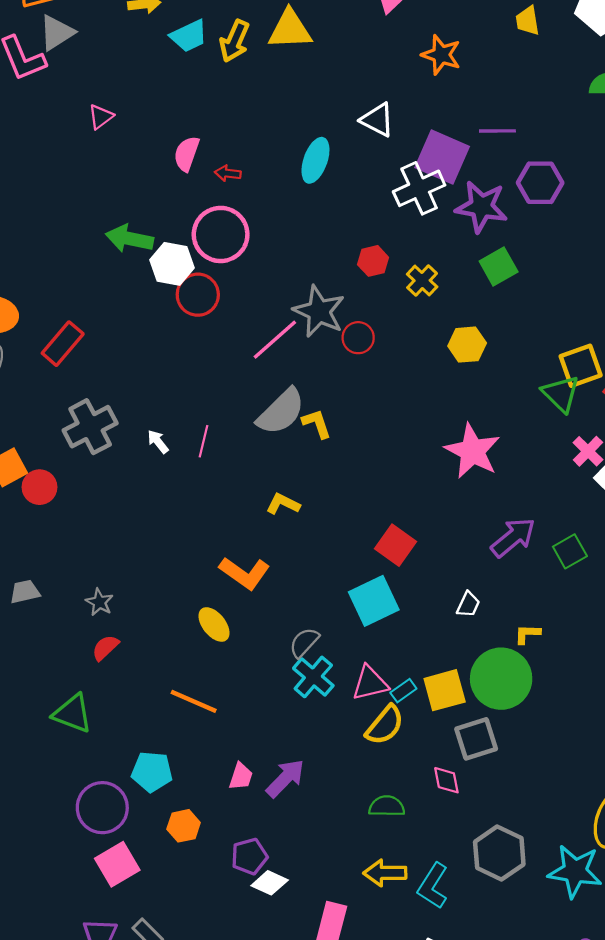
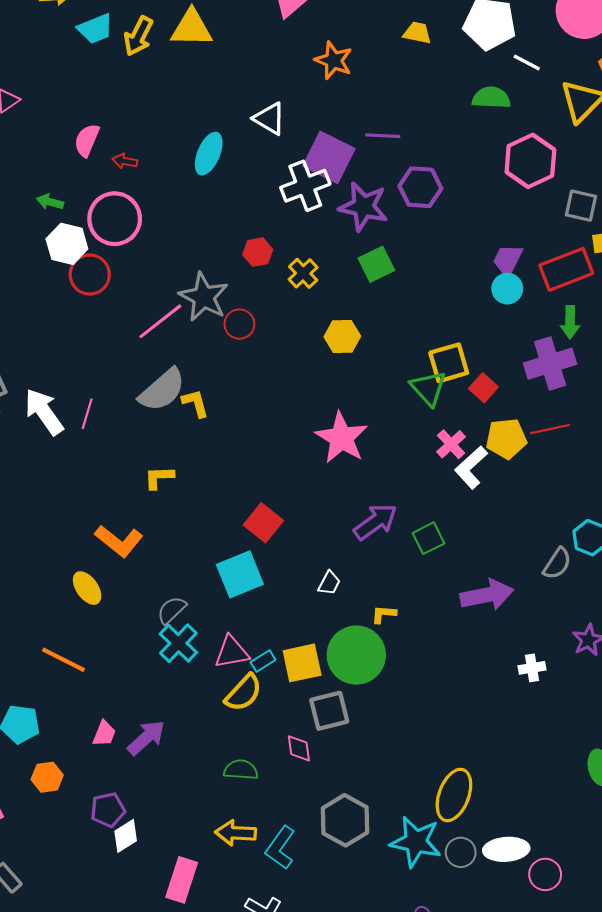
yellow trapezoid: (528, 21) -> (417, 33), turned 108
green arrow: (130, 239) -> (50, 202), moved, size x0.6
white arrow: (158, 442) -> (44, 412), size x2.0
yellow L-shape: (283, 504) -> (159, 477), turned -32
white diamond: (270, 883) -> (126, 836), turned -60

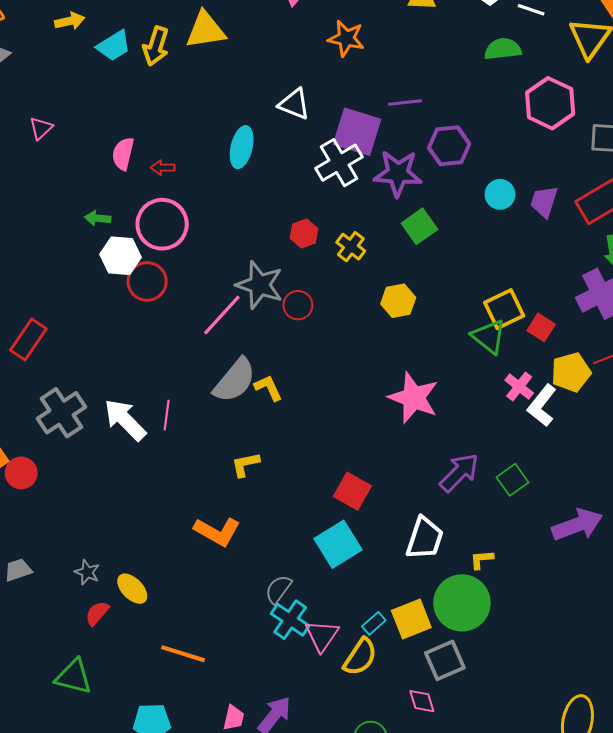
cyan circle: (507, 289) -> (500, 194), moved
white trapezoid: (329, 583) -> (425, 538), size x1.8
yellow ellipse: (87, 588) -> (132, 589), moved
pink triangle: (232, 652) -> (322, 636), moved, turned -36

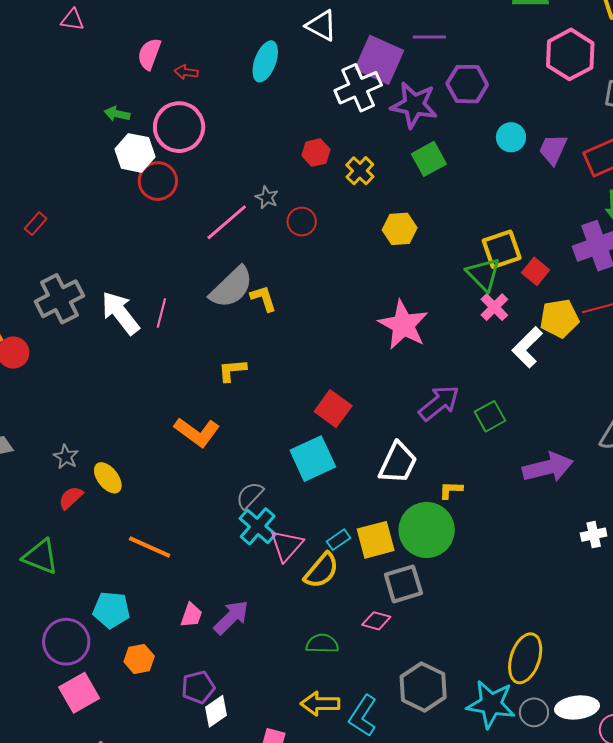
pink triangle: (41, 128) -> (72, 20), turned 45
gray star: (260, 285) -> (267, 197), size x0.5
red rectangle: (28, 339) -> (36, 224), size x0.6
pink cross: (519, 387) -> (494, 307), moved
pink diamond: (422, 701) -> (376, 621), turned -64

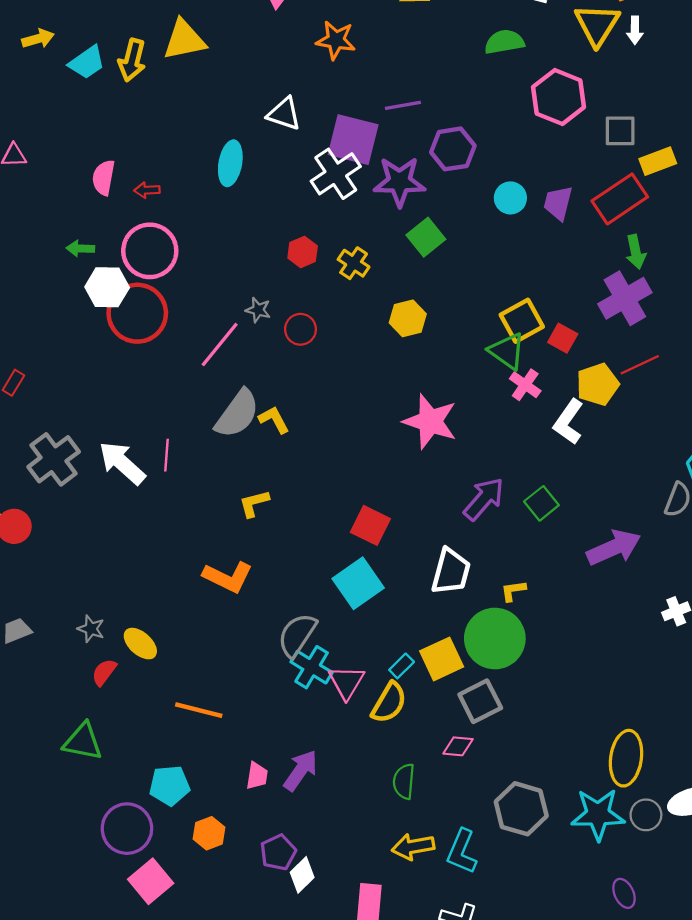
red circle: (158, 181) -> (137, 313), size x1.4
gray semicircle: (250, 495) -> (297, 635), size x1.4
green semicircle: (322, 644) -> (404, 781), turned -76

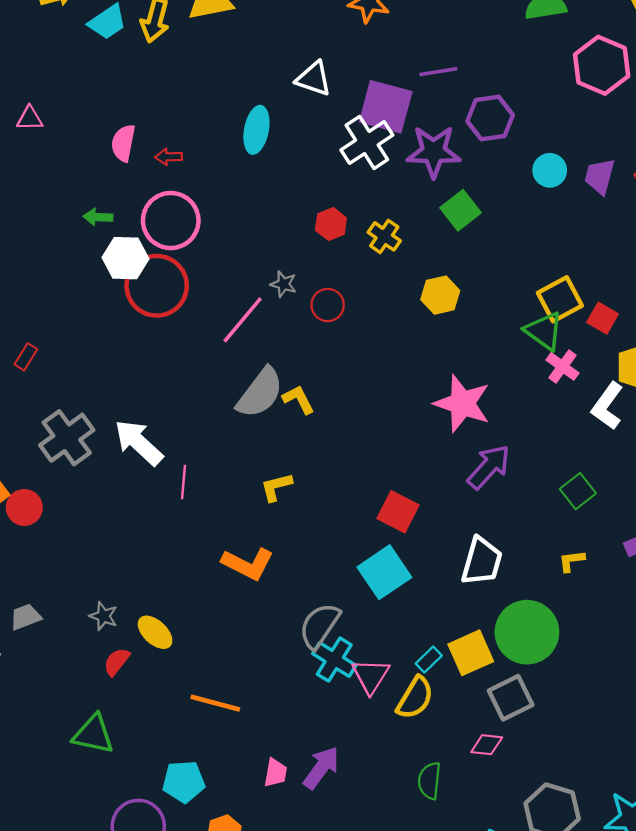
pink line: (166, 455) -> (183, 482), moved
purple arrow: (484, 499) -> (489, 467), moved
yellow L-shape: (513, 591) -> (571, 561), moved

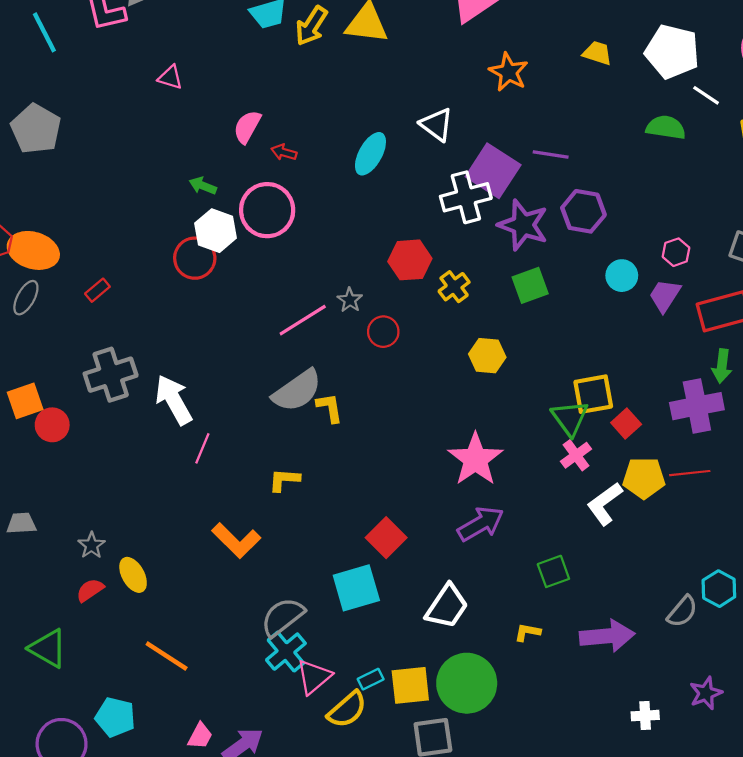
pink hexagon: (602, 65) -> (676, 252), moved, size x0.5
red hexagon: (331, 224) -> (410, 260), size x1.4
red circle: (157, 286) -> (195, 258), moved, size x0.7

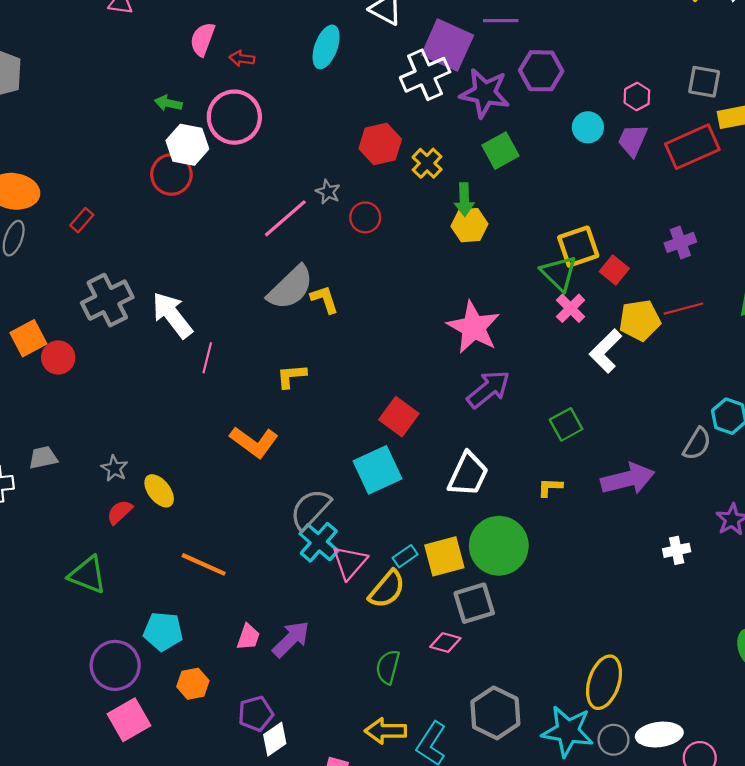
green arrow: (722, 366) -> (464, 200), moved
purple cross: (697, 406) -> (680, 242), size x0.6

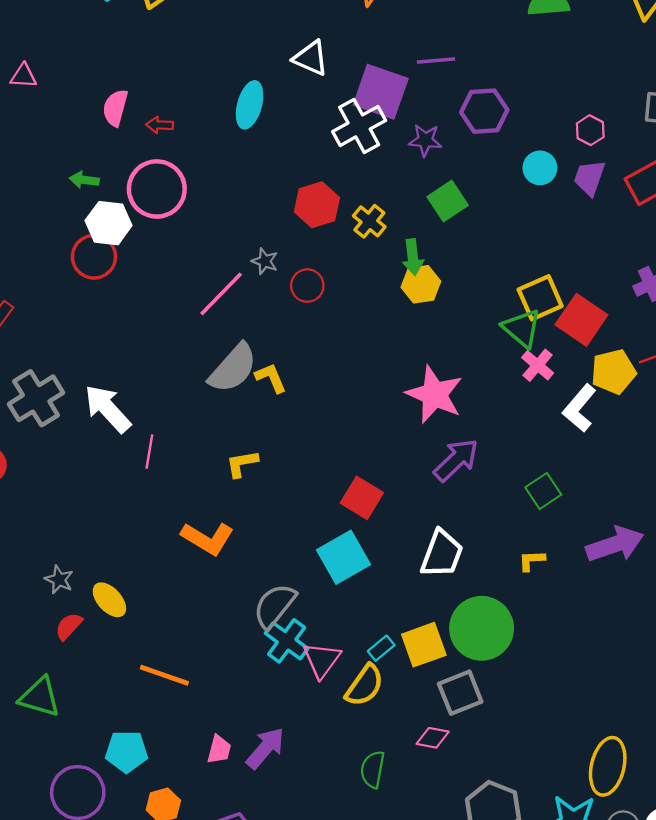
purple star: (485, 93) -> (425, 140), size x0.6
red square: (614, 270) -> (581, 320), size x1.6

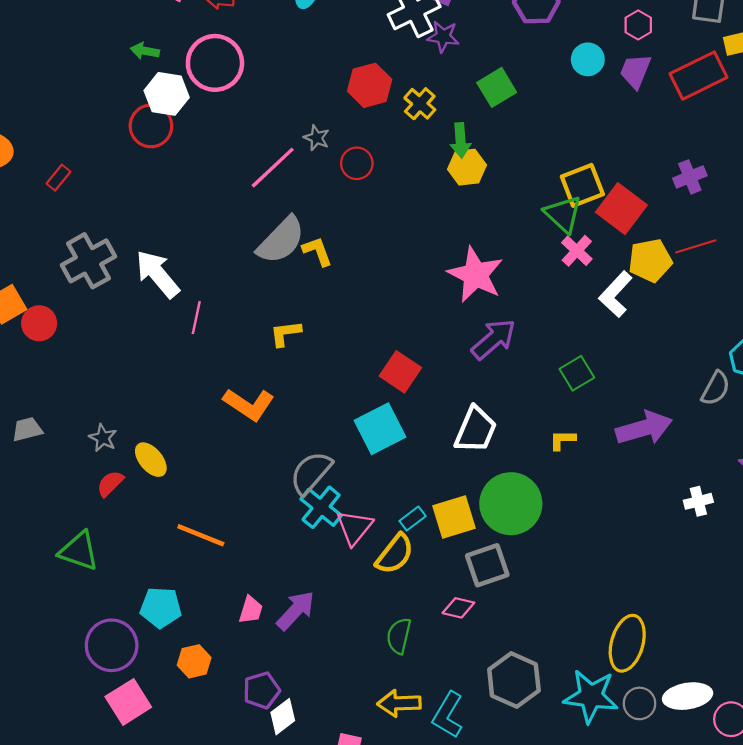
purple star: (425, 140) -> (443, 37), moved

